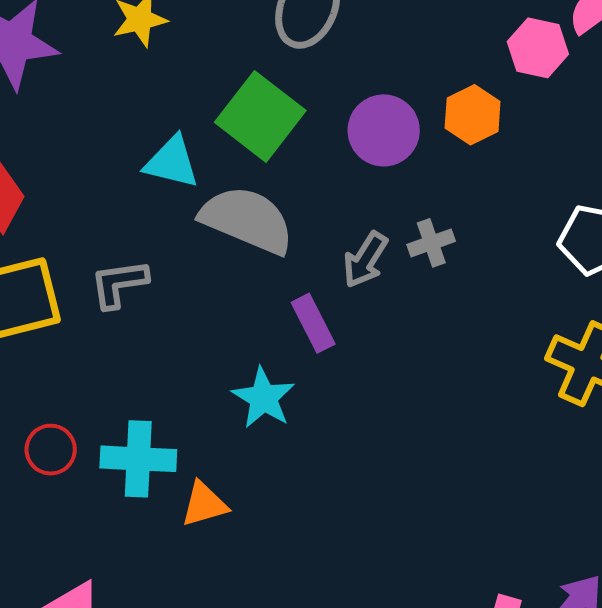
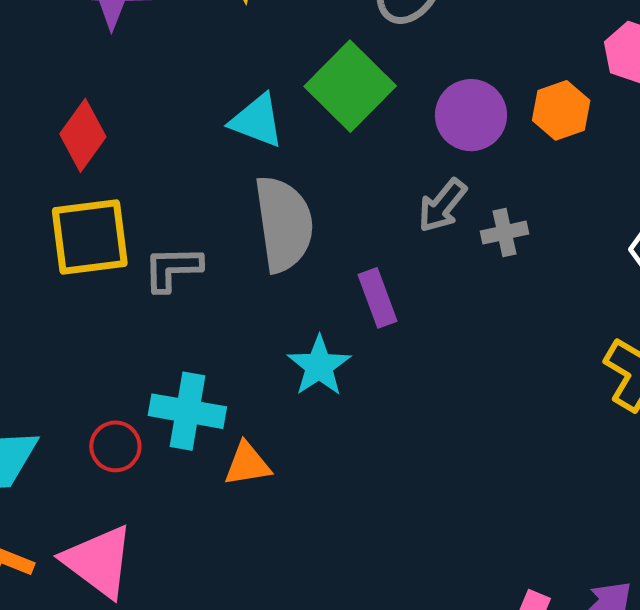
gray semicircle: (247, 220) -> (284, 224), moved, turned 52
gray arrow: (365, 260) -> (442, 206), moved
gray L-shape: (119, 284) -> (173, 269), moved
red circle: (51, 450) -> (115, 446), moved

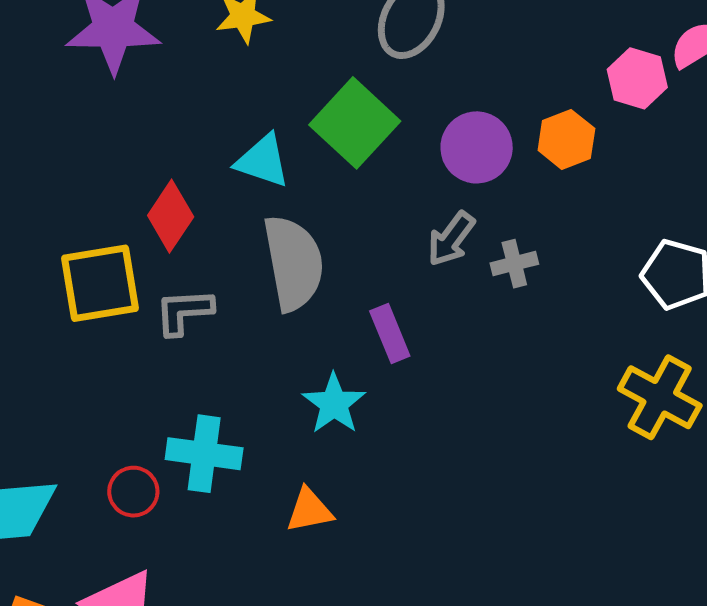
red diamond: (83, 135) -> (171, 216), moved
orange triangle: (247, 464) -> (309, 510), moved

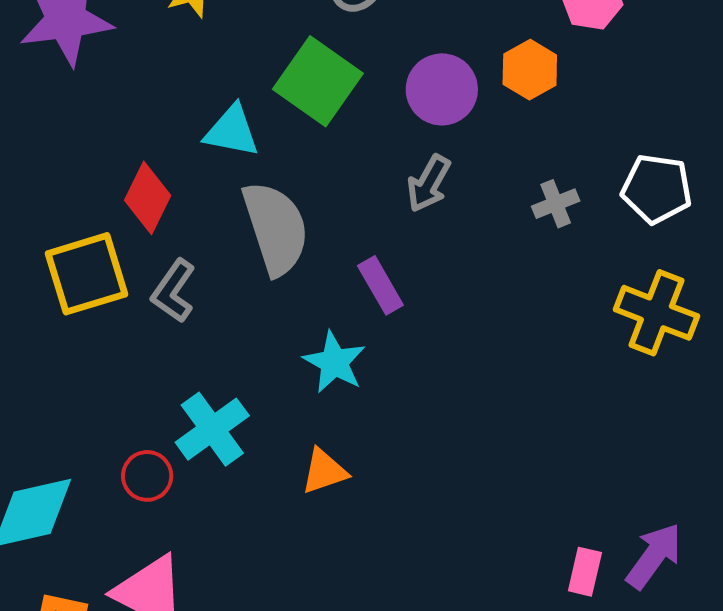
gray cross: (514, 264) -> (556, 204), moved
gray L-shape: (184, 312) -> (173, 291), turned -44
cyan cross: (204, 454) -> (212, 429), turned -36

